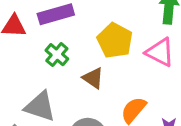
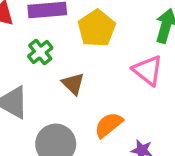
yellow pentagon: (115, 41) -> (97, 28), moved

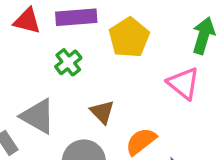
brown triangle: (73, 84) -> (102, 112), moved

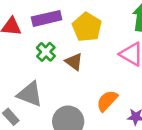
brown triangle: (102, 112) -> (74, 62), moved

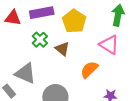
orange semicircle: (107, 101) -> (89, 70), moved

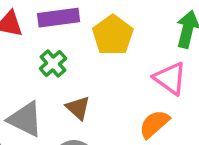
brown triangle: (62, 49) -> (78, 108), moved
orange semicircle: (89, 70) -> (154, 124), moved

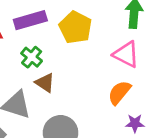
brown triangle: (78, 108) -> (45, 83), moved

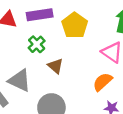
brown triangle: (45, 83) -> (55, 66), moved

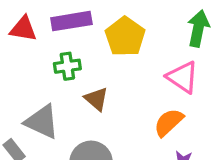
green cross: (37, 44) -> (67, 66), turned 35

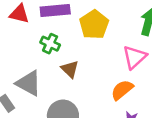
green cross: (67, 66) -> (50, 44), turned 30
pink triangle: (183, 77) -> (135, 57), turned 40

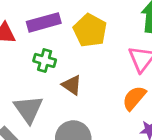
gray triangle: (29, 83) -> (28, 109), turned 36

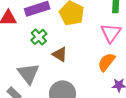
green cross: (45, 60) -> (39, 37), turned 35

